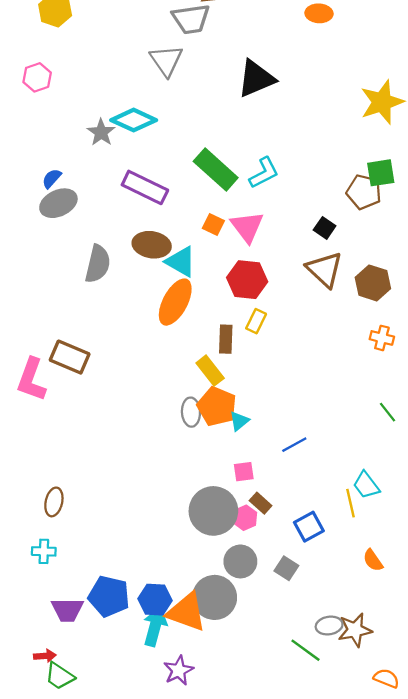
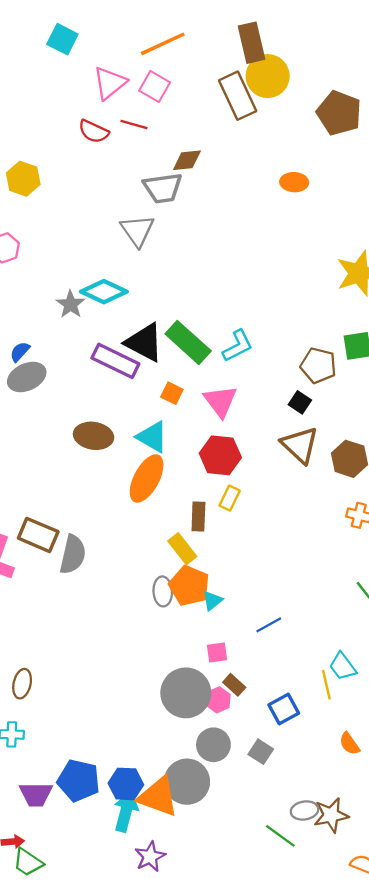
black triangle: (256, 79) -> (144, 342), moved, turned 51
brown pentagon: (364, 192) -> (318, 365), moved
orange square: (213, 225) -> (172, 393), moved
brown ellipse: (152, 245) -> (94, 436), moved
gray semicircle: (98, 264) -> (73, 555), moved

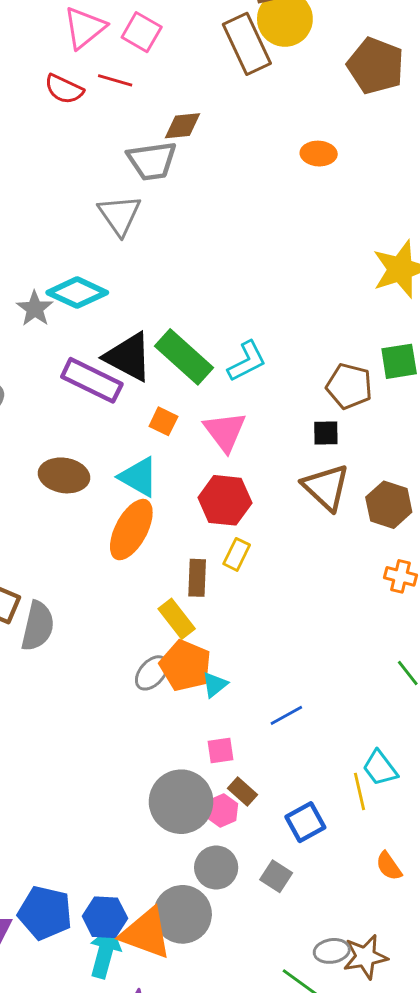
black square: (300, 402) -> (326, 433), turned -35
gray ellipse: (163, 591) -> (152, 673), turned 44

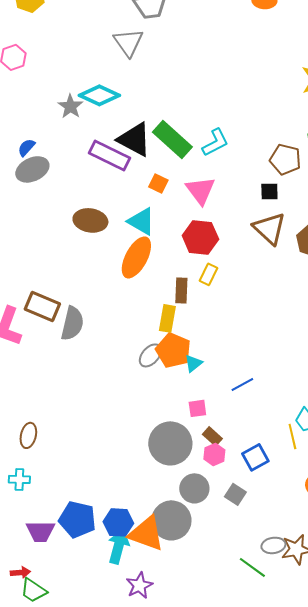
yellow rectangle: (177, 619) -> (167, 318), turned 48
pink hexagon: (222, 810) -> (214, 454), moved

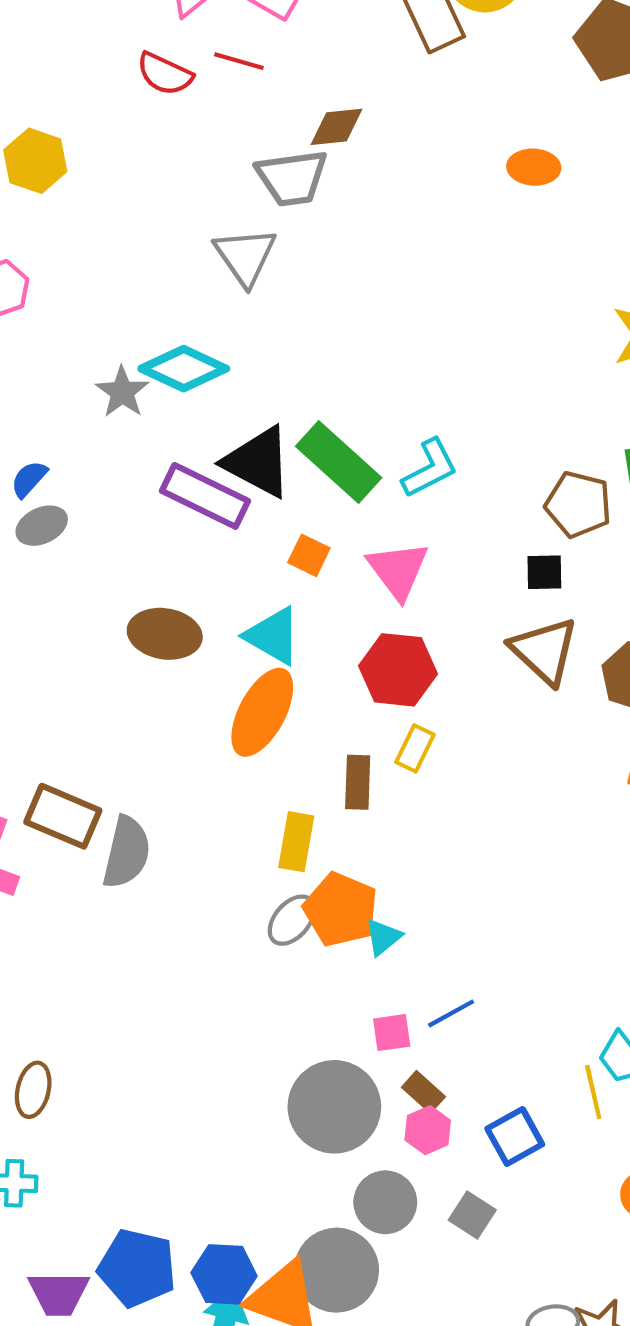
gray ellipse: (32, 169) -> (42, 526), size x0.7
yellow rectangle: (167, 318) -> (296, 842), moved
blue line: (242, 384) -> (451, 1013), moved

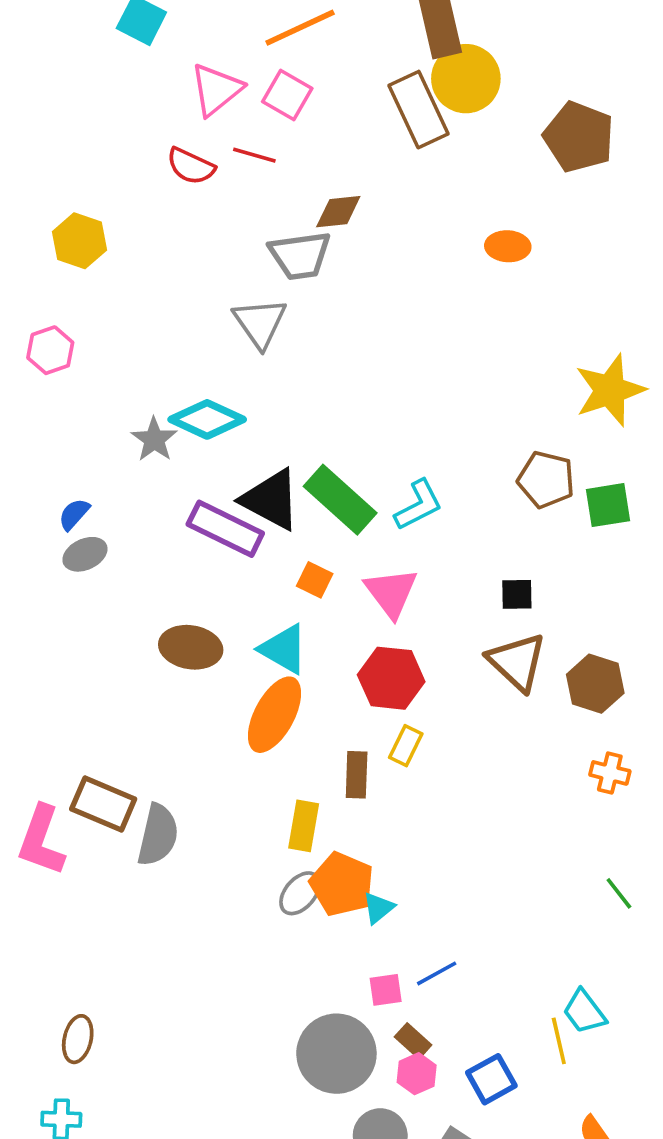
brown pentagon: (578, 504) -> (546, 480), moved

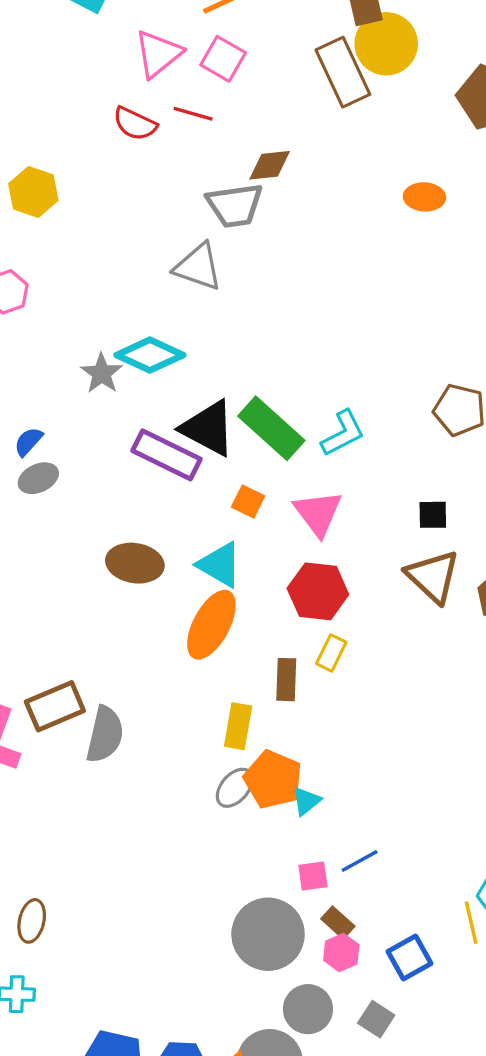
gray triangle: (260, 323) -> (198, 267), turned -36
brown rectangle: (103, 804) -> (55, 706), turned -46

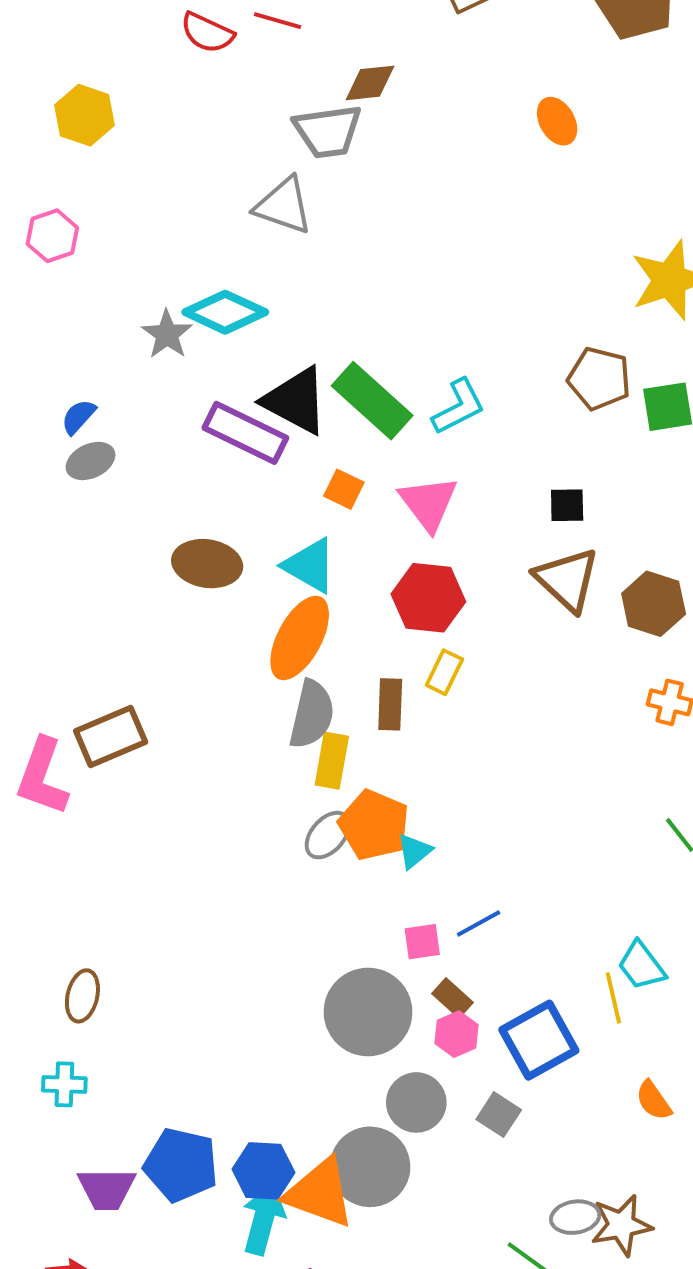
orange ellipse: (424, 197) -> (557, 121), turned 57
gray semicircle: (105, 735) -> (312, 714), moved
blue square: (409, 958) -> (539, 1040), size x1.4

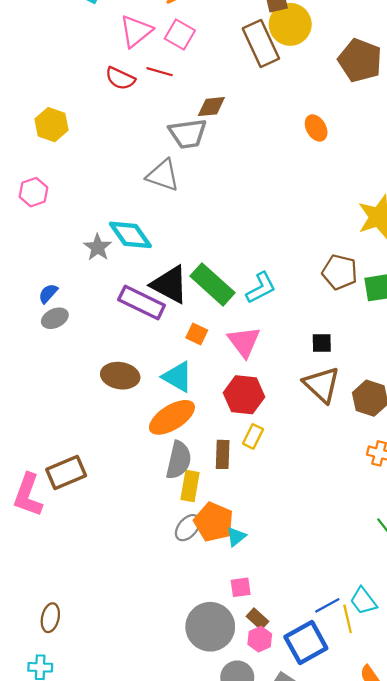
cyan diamond: (225, 312) -> (130, 235), turned 30
orange ellipse: (300, 638) -> (172, 417), turned 30
blue line: (479, 924) -> (327, 605), moved

